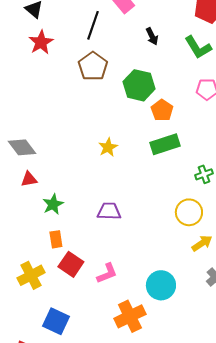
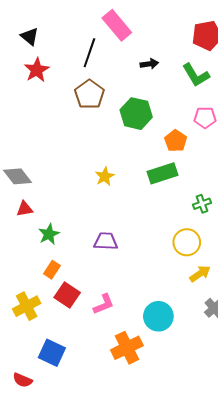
black arrow: (152, 36) -> (149, 64), turned -72
orange pentagon: (162, 110) -> (176, 141), moved
orange rectangle: (56, 239) -> (52, 270), turned 42

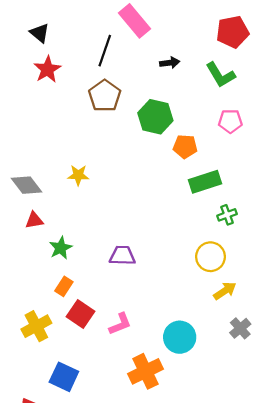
orange pentagon: (176, 141) -> (185, 147), moved, turned -30
green rectangle: (162, 173) -> (205, 182), moved
yellow star: (105, 176) -> (78, 175), moved, turned 30

